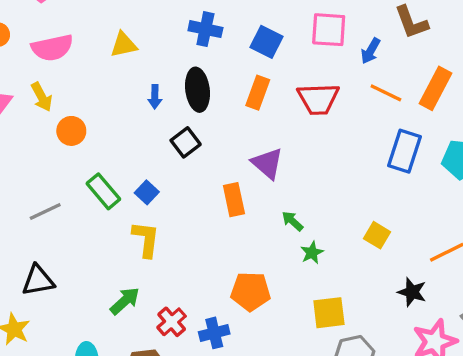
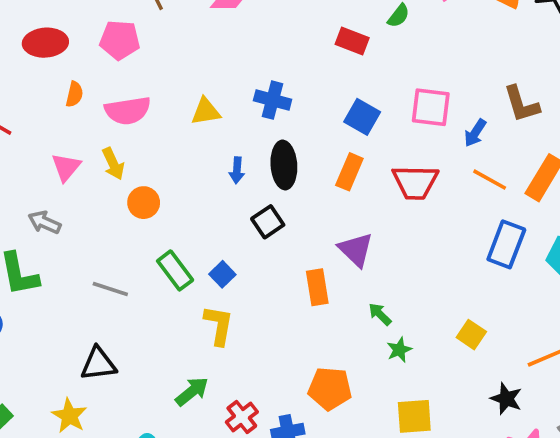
blue cross: (205, 29) -> (273, 100), moved
gray line: (45, 212) -> (110, 289), turned 40

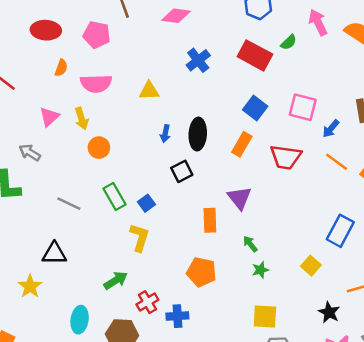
red rectangle: (352, 41) -> (255, 55), size x1.5
blue cross: (273, 100) -> (198, 60), moved, turned 30
blue rectangle: (506, 244) -> (340, 231), moved
orange pentagon: (330, 389) -> (201, 272), moved

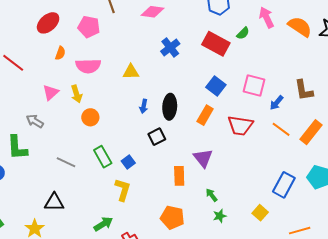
red ellipse: (46, 30) -> (48, 23), turned -45

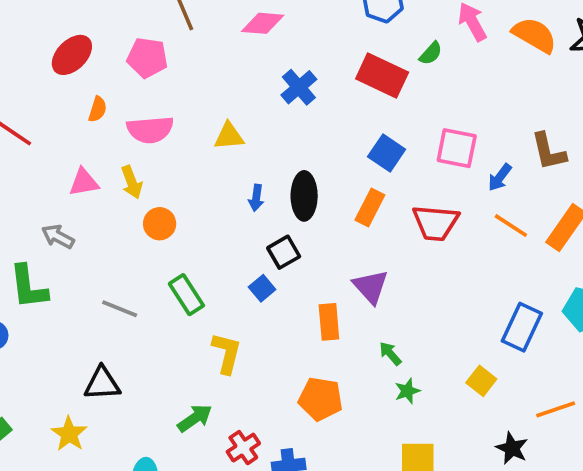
pink triangle: (51, 92) -> (84, 182), turned 36
blue square: (128, 162) -> (262, 288), moved

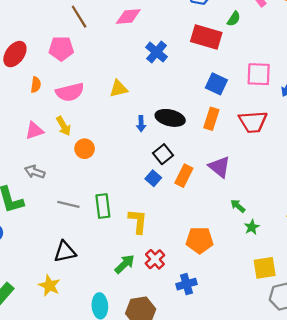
black ellipse: (304, 196) -> (170, 118), turned -68
gray arrow: (58, 237) -> (35, 172), moved
green rectangle: (186, 295) -> (103, 206), moved, turned 35
orange rectangle: (329, 322) -> (184, 176), moved, turned 40
red cross: (243, 448) -> (155, 259), moved

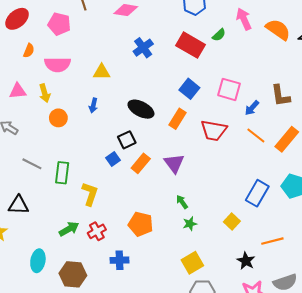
blue arrow: (141, 124) -> (93, 105), moved
yellow square: (265, 268) -> (192, 263), turned -35

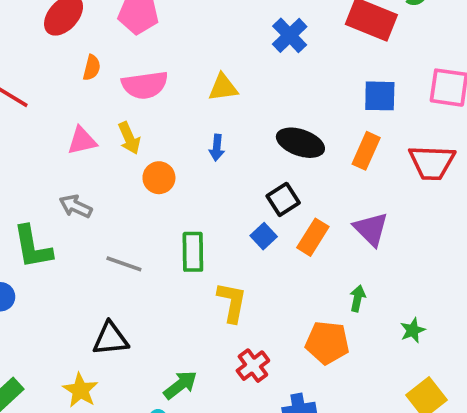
blue square: (189, 89) -> (380, 96), turned -30
green rectangle: (62, 173) -> (193, 252), moved
green arrow: (182, 202) -> (358, 298), moved, turned 56
green arrow: (69, 229) -> (180, 385), moved

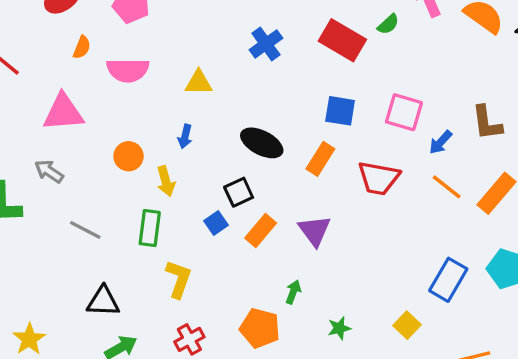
yellow arrow: (129, 138) -> (166, 181), moved
pink triangle: (82, 141) -> (63, 112), size x1.5
black triangle: (111, 339) -> (103, 301), moved

